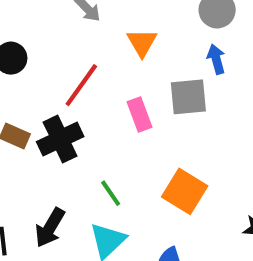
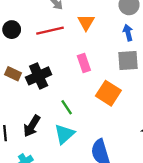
red line: (81, 85) -> (50, 31), moved, turned 40
gray square: (188, 97) -> (128, 61), moved
orange square: (185, 191) -> (108, 93), moved

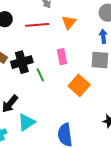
green line: (67, 107) -> (40, 75), moved
cyan triangle: (64, 134) -> (26, 122), moved

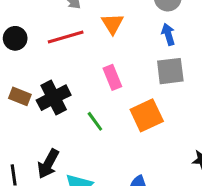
green line: (40, 75) -> (95, 121), moved
orange square: (79, 85) -> (147, 115), turned 35

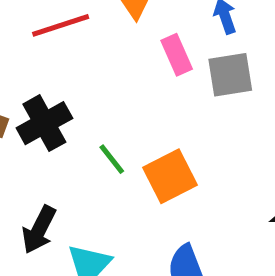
pink rectangle: (112, 77) -> (177, 55), moved
orange square: (147, 115) -> (170, 176), moved

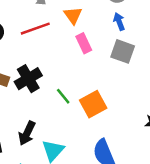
pink rectangle: (177, 55) -> (84, 43), moved
gray square: (230, 75) -> (123, 51), turned 30

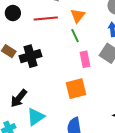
pink rectangle: (84, 43) -> (85, 59), moved
green line: (63, 96) -> (75, 36), moved

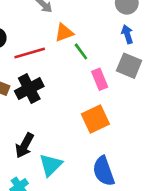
orange triangle: (78, 16) -> (64, 33), moved, turned 42
red line: (46, 18) -> (30, 53), moved

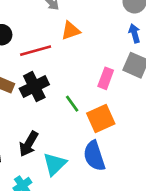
green line: (81, 51) -> (72, 104), moved
pink rectangle: (100, 79) -> (106, 78), turned 42
blue semicircle: (104, 171) -> (94, 156), moved

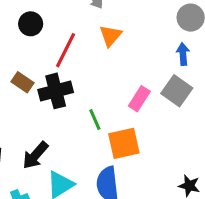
orange triangle: (71, 31) -> (110, 36), turned -42
red line: (36, 51) -> (66, 50), turned -60

